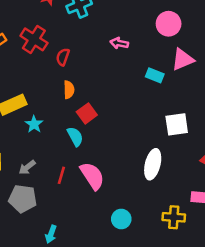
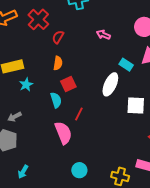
white ellipse: (153, 164) -> (110, 84), moved
red line: (61, 175) -> (79, 114), moved

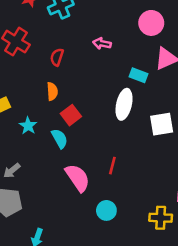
red semicircle: (58, 37) -> (57, 57), moved
cyan star: (26, 85) -> (28, 126), moved
red line: (79, 114) -> (112, 166), moved
cyan circle: (79, 170) -> (106, 210), moved

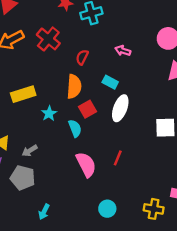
cyan rectangle: (138, 75) -> (110, 82), moved
orange semicircle: (52, 91) -> (74, 87), size x1.5
white ellipse: (124, 104) -> (120, 108), moved
cyan circle: (106, 210) -> (107, 209), moved

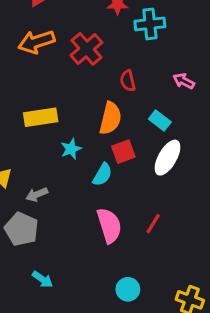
red semicircle: (82, 57) -> (128, 81), turned -49
cyan semicircle: (75, 128) -> (102, 174), turned 42
cyan arrow: (44, 212) -> (42, 279), turned -91

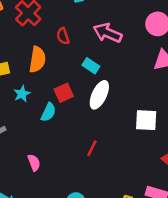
pink arrow: (184, 81) -> (108, 33), size x1.6
orange semicircle: (110, 118) -> (37, 60), moved
pink semicircle: (109, 225) -> (34, 163), moved, size x0.6

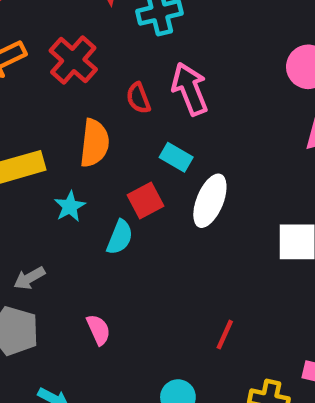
pink arrow: (108, 33) -> (190, 89), moved, turned 48
cyan rectangle: (91, 66) -> (176, 157), moved
red line: (92, 148) -> (225, 335), moved

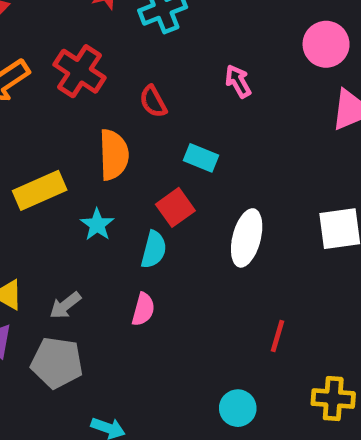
pink arrow: (190, 89) -> (238, 81), moved, size x0.6
white ellipse: (210, 201) -> (247, 238), moved
pink semicircle: (98, 330) -> (143, 309), moved, turned 48

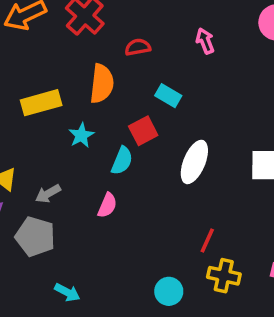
red semicircle: (153, 101) -> (138, 47), turned 100
yellow cross: (333, 399) -> (224, 276), moved

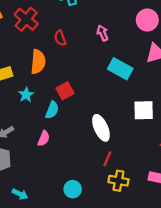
red semicircle: (138, 47) -> (60, 38), turned -98
cyan rectangle: (168, 96) -> (120, 69), moved, size x1.5
white ellipse: (194, 162) -> (101, 128), moved, turned -45
cyan circle: (169, 291) -> (73, 189), moved

